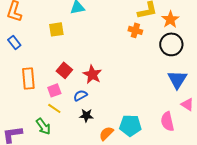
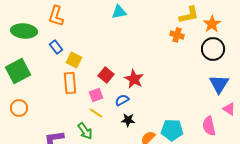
yellow square: (56, 29) -> (74, 60), moved, turned 35

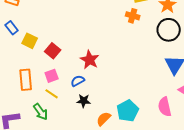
red square: (106, 75) -> (53, 51), moved
orange rectangle: (70, 83) -> (26, 80), moved
cyan pentagon: (172, 130) -> (128, 111), turned -30

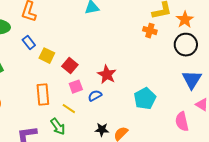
pink square: (52, 76) -> (76, 87), moved
black star: (84, 101) -> (102, 130), moved
cyan pentagon: (128, 111) -> (145, 99), moved

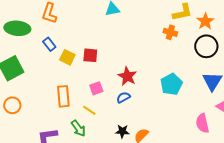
red square: (70, 66) -> (90, 55), moved, turned -35
blue semicircle: (95, 96) -> (123, 97), moved
cyan pentagon: (145, 99) -> (171, 84), moved

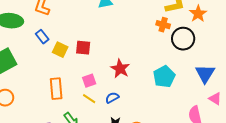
black circle: (206, 46) -> (183, 39), moved
blue semicircle: (123, 97) -> (112, 98), moved
yellow line: (89, 110) -> (89, 99), moved

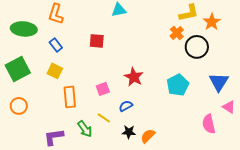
orange cross: (163, 25) -> (177, 33), turned 32
red square: (83, 48) -> (97, 41), moved
yellow square: (60, 50) -> (55, 71), moved
yellow line: (89, 99) -> (104, 118), moved

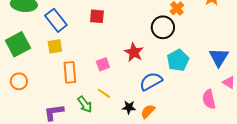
blue rectangle: (56, 45) -> (56, 20), size x1.6
black circle: (197, 47) -> (163, 27), moved
yellow square: (55, 71) -> (55, 46), turned -35
blue semicircle: (126, 106) -> (151, 81), moved, size x1.6

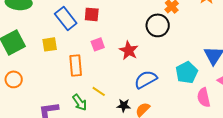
blue rectangle: (56, 20) -> (66, 18), moved
cyan pentagon: (178, 60) -> (187, 72), moved
pink square: (103, 64) -> (98, 44), moved
orange rectangle: (70, 72) -> (76, 65), moved

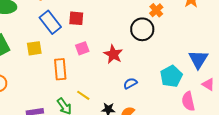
blue semicircle: (146, 79) -> (130, 83), size x0.6

